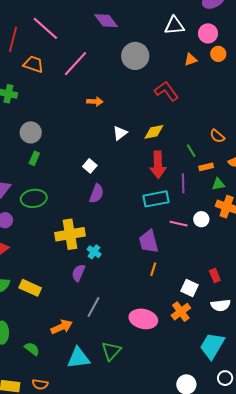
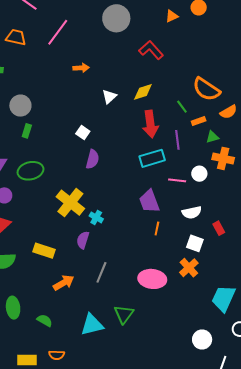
orange semicircle: (217, 136) -> (206, 89), size x1.8
yellow cross: (70, 234) -> (70, 203), turned -36
yellow rectangle: (30, 288) -> (44, 251), moved
white semicircle: (221, 305) -> (192, 212), moved
orange arrow: (62, 327) -> (64, 283), moved

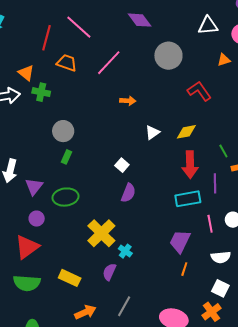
pink line: (177, 180) -> (210, 224), turned 66
purple trapezoid: (149, 201) -> (180, 241), turned 40

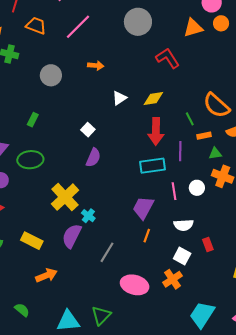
orange triangle: (224, 60) -> (193, 28), size x1.5
gray circle: (63, 131) -> (51, 75), moved
purple semicircle: (109, 272) -> (72, 236), size x1.4
gray line: (124, 306) -> (107, 252), moved

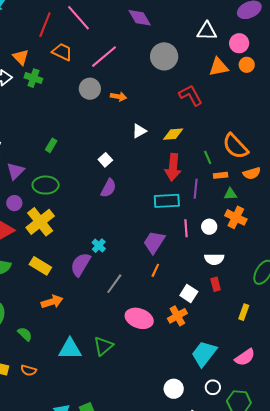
gray circle: (51, 75) -> (90, 89), moved
yellow cross: (65, 197) -> (40, 222), moved
white semicircle: (184, 225) -> (214, 259), moved

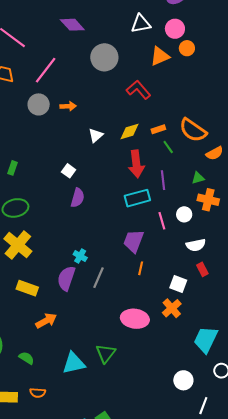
orange rectangle: (221, 175) -> (158, 129), moved
gray line: (114, 284) -> (98, 278), moved

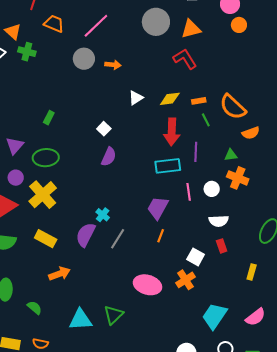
orange triangle: (160, 56) -> (191, 29), moved

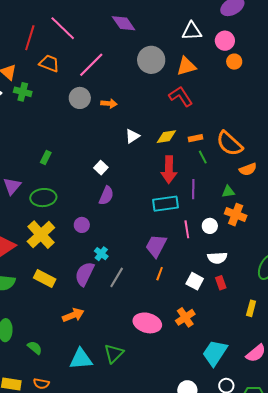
purple circle: (16, 178) -> (82, 225), moved
white square: (196, 257) -> (195, 281), moved
orange arrow: (60, 274) -> (73, 315), moved

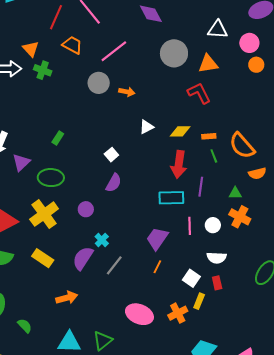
yellow rectangle: (251, 308) -> (199, 301), moved

